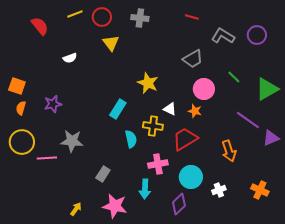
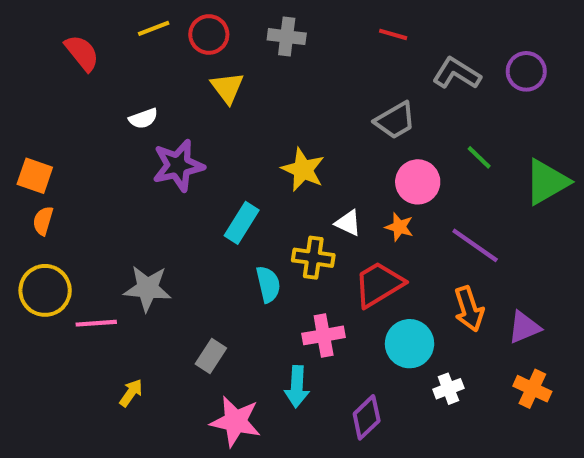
purple star: (53, 104) -> (178, 166), moved, size x1.4
purple line: (248, 120) -> (475, 245), moved
purple triangle: (271, 138) -> (524, 327), moved
cyan circle: (191, 177) -> (410, 344), moved
yellow arrow: (76, 209) -> (131, 393), moved

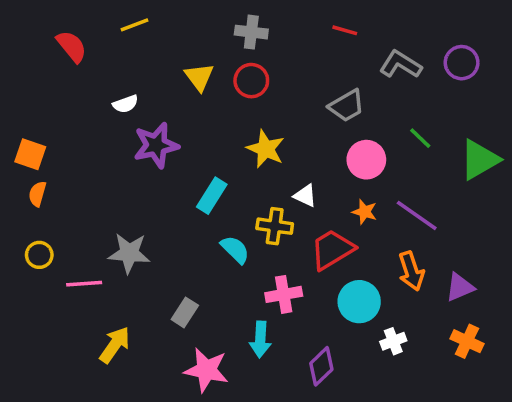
red circle: (209, 34) -> (251, 81), moved
orange star: (399, 227) -> (365, 212), moved
cyan semicircle: (268, 284) -> (235, 250), turned -32
yellow circle: (45, 290) -> (39, 255), size x0.6
yellow arrow: (131, 393) -> (115, 345), size x1.5

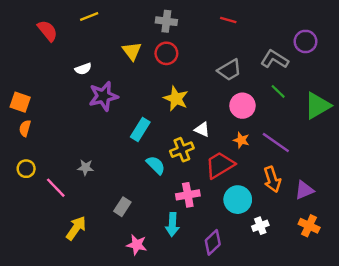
gray L-shape: (400, 64) -> (275, 59), moved
yellow cross: (275, 226) -> (182, 150), turned -30
gray star: (129, 253) -> (86, 167), size x0.6
pink line: (84, 284) -> (56, 188), turned 50
pink star: (206, 370) -> (137, 245), size x0.7

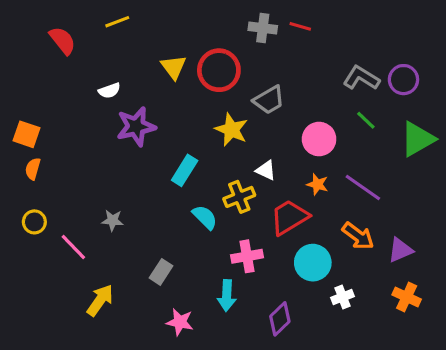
gray cross: (166, 21) -> (263, 28), moved
purple circle: (305, 41) -> (403, 80), moved
red circle: (166, 53) -> (219, 70), size x1.4
gray trapezoid: (229, 70) -> (269, 100), moved
orange arrow: (272, 179) -> (358, 236), turned -35

